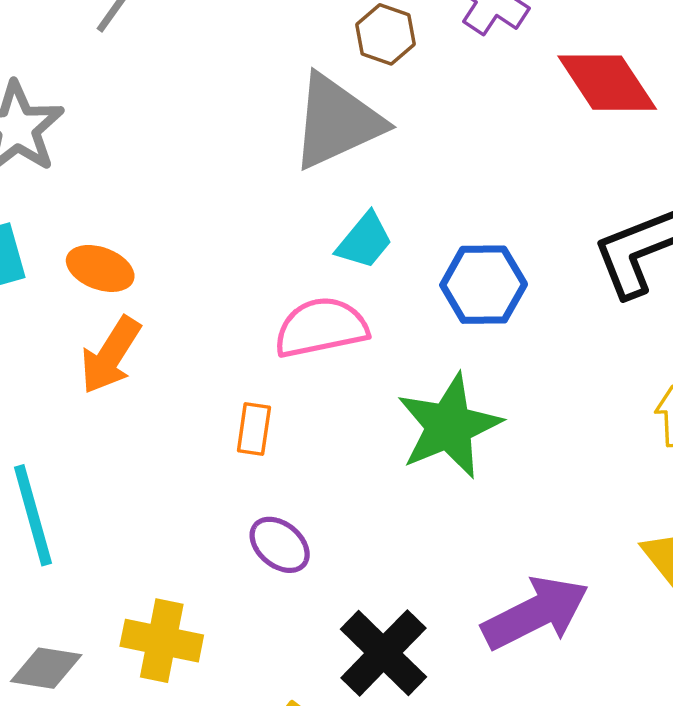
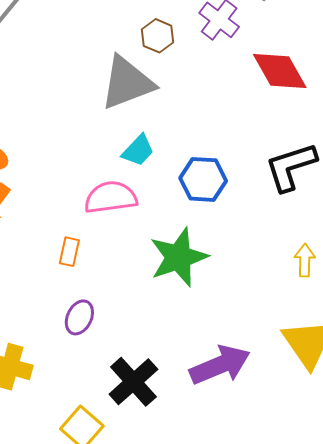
purple ellipse: (280, 545) -> (79, 317), turned 72

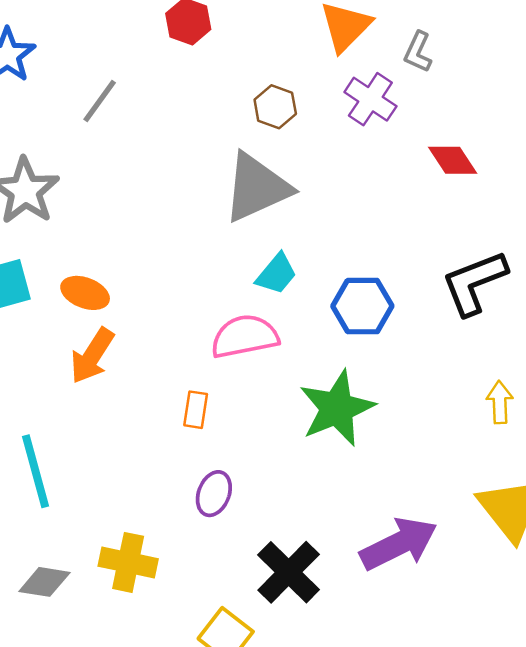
brown hexagon: (158, 36) -> (275, 107), moved
red diamond: (280, 71) -> (453, 160), size x0.7

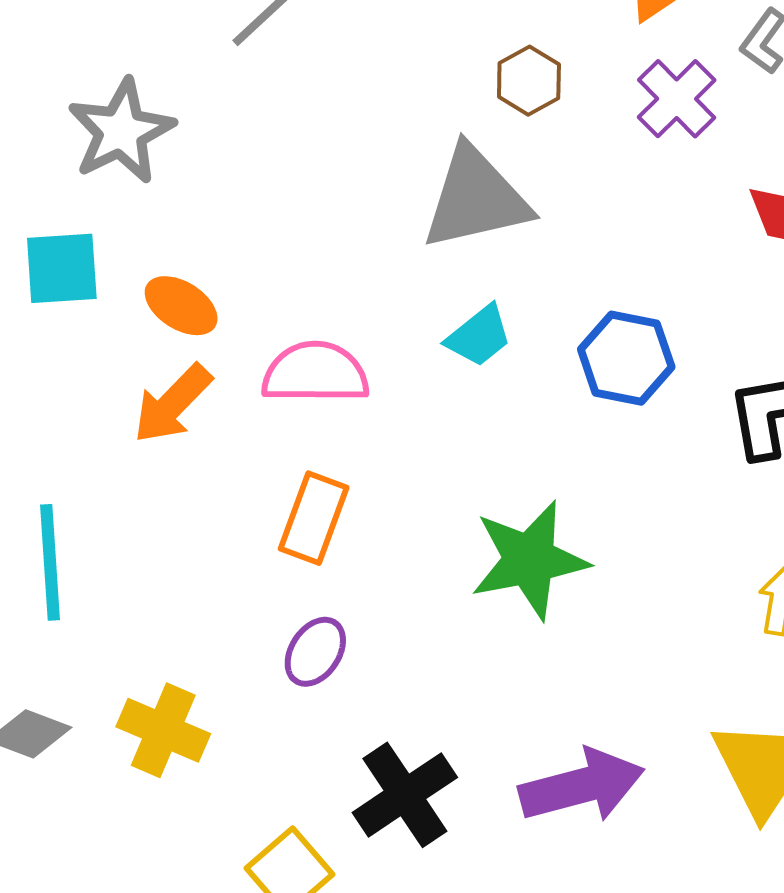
blue hexagon: (362, 306) -> (626, 358), moved
pink semicircle: (245, 336) -> (315, 373), moved
orange rectangle: (196, 410) -> (314, 518), size x1.5

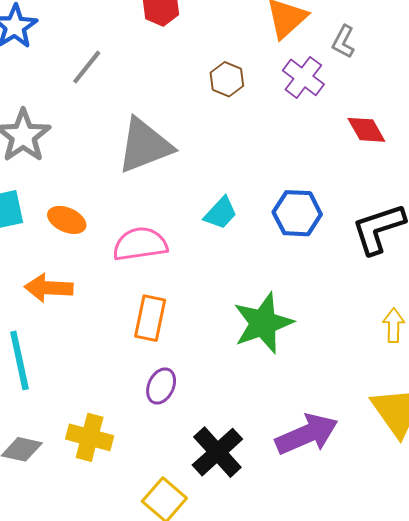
gray triangle: (476, 198) -> (145, 146), moved
orange arrow: (172, 404) -> (49, 288), moved, turned 57

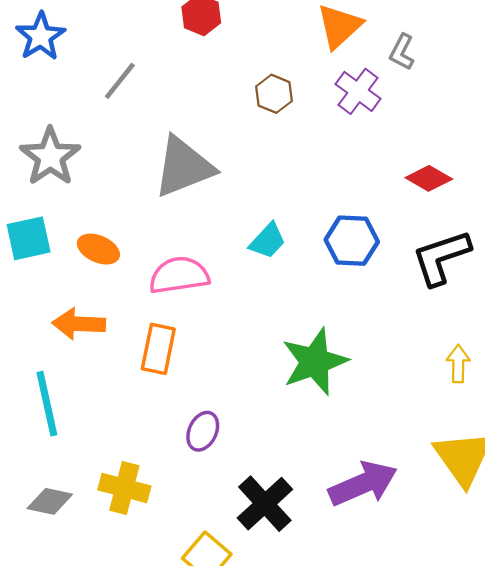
red diamond: (366, 130) -> (429, 178), moved, turned -30
orange rectangle: (150, 318) -> (158, 349), moved

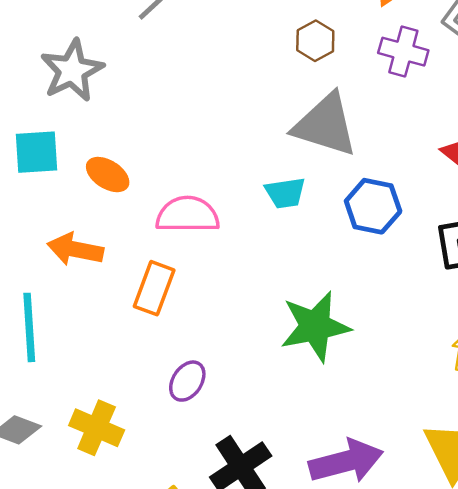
purple cross: (358, 91) -> (403, 52), turned -30
gray triangle: (184, 167) -> (325, 125), moved, turned 30
cyan trapezoid: (268, 241) -> (285, 193), turned 30

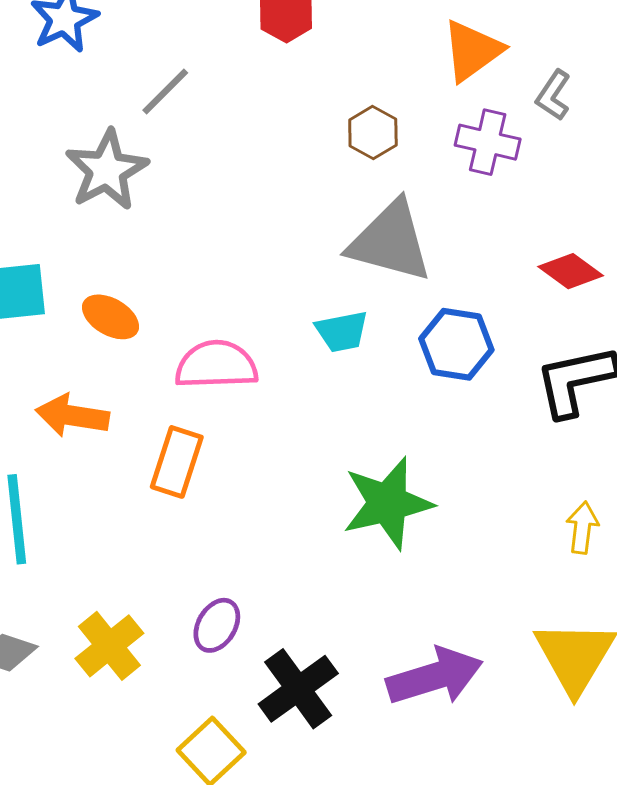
gray star: (72, 70) -> (107, 170), moved
purple ellipse: (187, 381) -> (217, 625), moved
yellow cross: (97, 428) -> (109, 646), turned 30

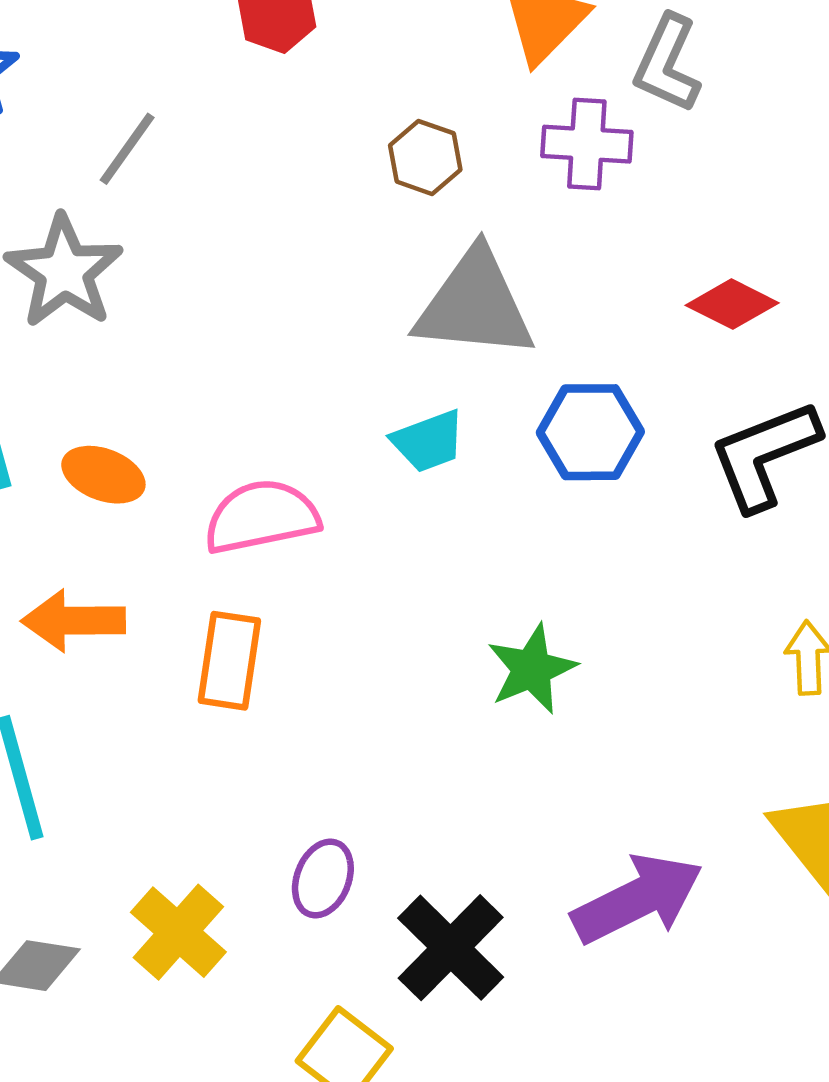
gray L-shape: (553, 95) -> (667, 64), size x1.4
green star: (388, 503) -> (532, 669), size x0.7

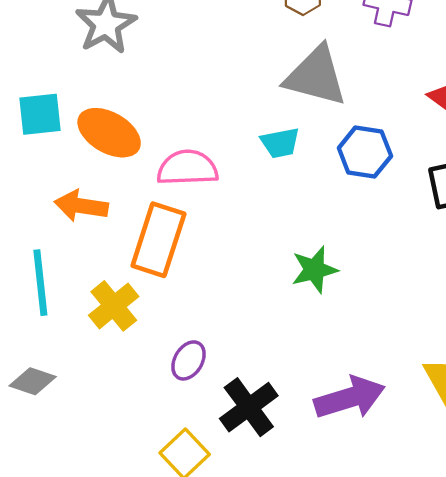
orange ellipse: (103, 475) -> (109, 133), size x1.5
orange rectangle: (229, 661) -> (158, 240), size x1.4
yellow cross: (178, 932) -> (114, 306), moved

